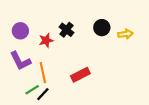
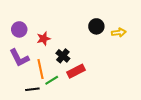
black cross: (66, 30) -> (63, 56), moved
green line: (32, 90) -> (52, 80), moved
black line: (43, 94) -> (32, 89), moved, turned 40

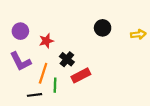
yellow arrow: (119, 32) -> (138, 34), moved
orange line: (41, 69) -> (43, 73), turned 30
green line: (52, 80) -> (55, 85), turned -56

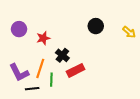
yellow arrow: (138, 34) -> (129, 32), turned 48
purple L-shape: (20, 61) -> (19, 72), moved

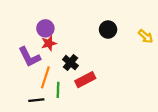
purple circle: (19, 29) -> (45, 28), moved
purple L-shape: (19, 72) -> (29, 57), moved

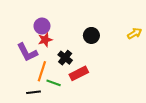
black circle: (108, 30) -> (91, 35), moved
yellow arrow: (146, 36) -> (135, 33), turned -72
green line: (58, 90) -> (54, 83), turned -72

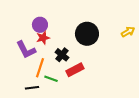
black circle: (91, 35) -> (87, 34), size x1.5

